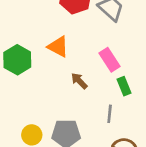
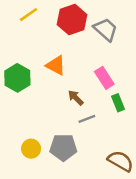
gray line: (110, 114) -> (87, 119), moved, turned 63

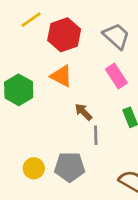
red hexagon: (72, 20) -> (64, 35), moved
pink rectangle: (104, 78) -> (116, 76), moved
gray line: (87, 119) -> (96, 135), turned -70

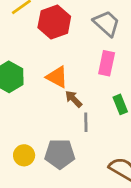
orange triangle: (61, 76) -> (57, 77), moved
pink rectangle: (116, 76) -> (107, 63), turned 45

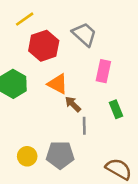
red hexagon: (54, 22) -> (44, 46), moved
gray trapezoid: (107, 23) -> (84, 34), moved

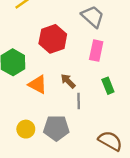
gray trapezoid: (84, 34) -> (93, 17), moved
red hexagon: (44, 46) -> (53, 39), moved
orange triangle: (58, 84) -> (38, 85), moved

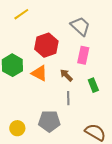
brown arrow: (68, 81) -> (66, 75), moved
orange triangle: (38, 85) -> (39, 73), moved
yellow circle: (26, 129) -> (17, 128), moved

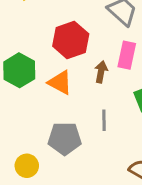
brown arrow: (66, 75) -> (101, 72), moved, turned 56
gray pentagon: (49, 121) -> (65, 138), moved

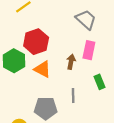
red hexagon: (71, 40) -> (36, 42), moved

